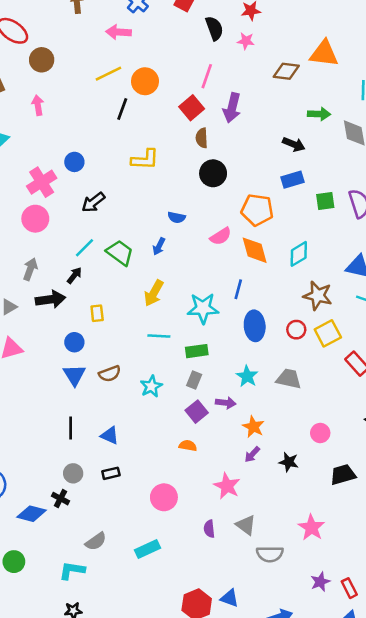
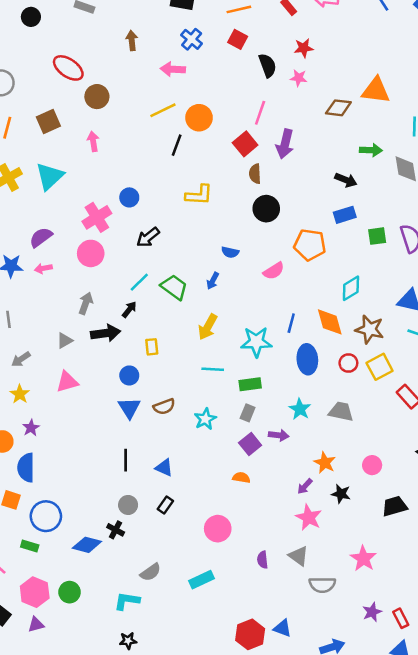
orange diamond: (255, 250) -> (330, 322), moved
orange star: (253, 427) -> (325, 463), moved
black rectangle: (111, 473) -> (165, 505), turned -42
pink star: (227, 486) -> (309, 517), moved

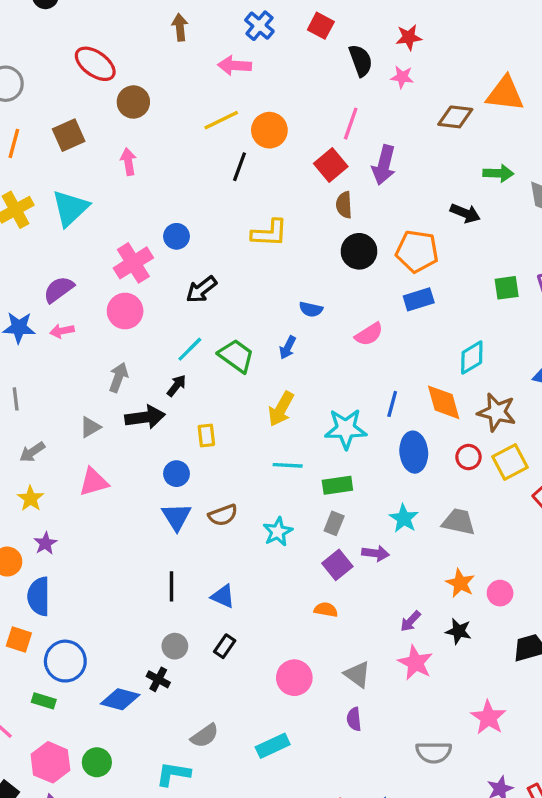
blue rectangle: (345, 215) -> (419, 299), moved
orange pentagon: (310, 245) -> (417, 251), moved
orange star: (325, 463) -> (460, 583), moved
gray triangle: (299, 556) -> (357, 674), moved

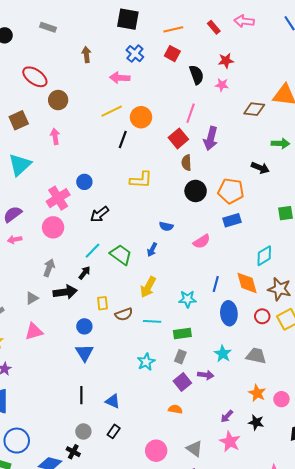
cyan star: (346, 429) -> (187, 299), size x0.7
brown semicircle: (223, 515) -> (124, 314), moved

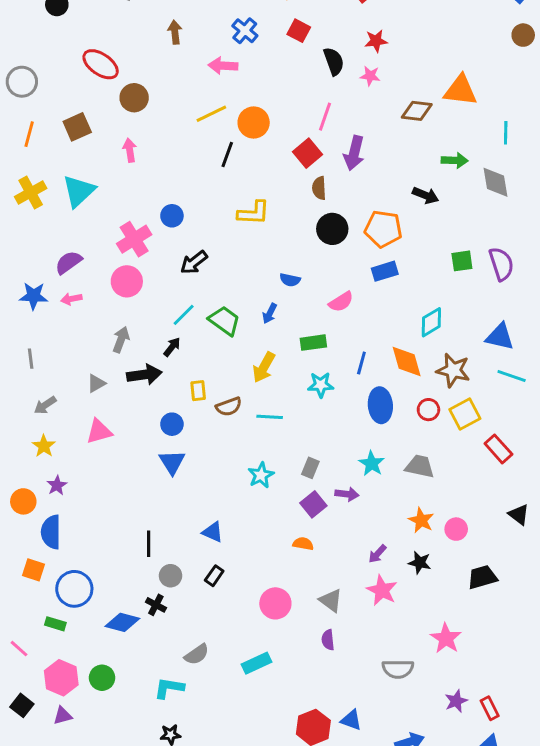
green rectangle: (182, 333) -> (313, 343), moved
black line: (81, 395) -> (149, 544), moved

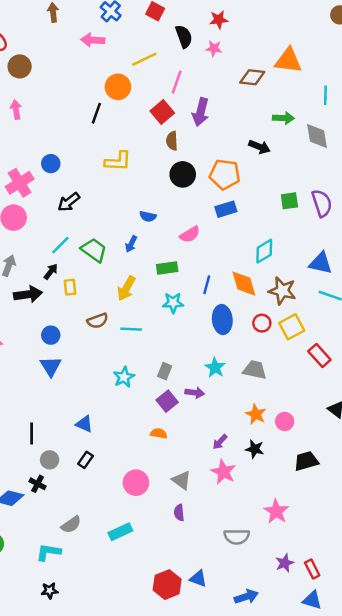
yellow line: (211, 114) -> (144, 59), moved
yellow rectangle: (198, 391) -> (70, 287), moved

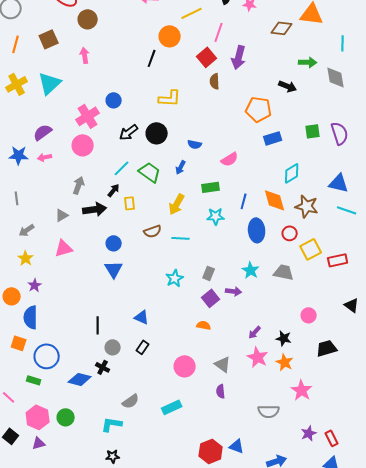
black circle: (183, 174) -> (157, 133), moved
blue rectangle: (226, 209) -> (273, 138), moved
yellow square: (292, 327) -> (311, 249), moved
red rectangle: (319, 356) -> (338, 260), turned -60
orange star: (256, 414) -> (285, 362), moved

